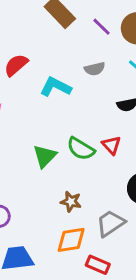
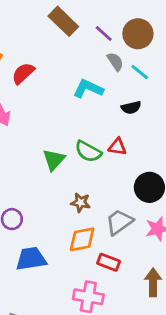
gray semicircle: (95, 69) -> (115, 62), moved, turned -108
cyan L-shape: (56, 87) -> (88, 89), moved
red triangle: (111, 145) -> (117, 147), turned -36

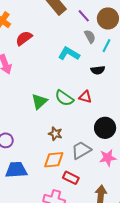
cyan line: (140, 72) -> (106, 46), turned 72

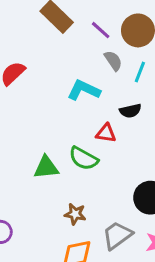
red triangle: (85, 97) -> (106, 133), moved
green triangle: (39, 101) -> (46, 167), turned 42

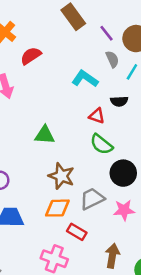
green semicircle: (84, 158) -> (101, 144), moved
brown star: (75, 214) -> (61, 176), size x1.5

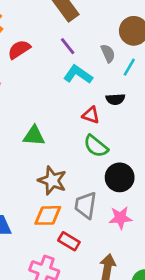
purple line: (106, 33) -> (68, 46), moved
gray trapezoid: (92, 199) -> (86, 205), turned -55

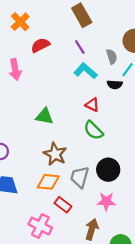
black semicircle: (115, 99) -> (115, 84), moved
black circle: (120, 177) -> (108, 170), moved
pink star: (120, 218) -> (106, 201), moved

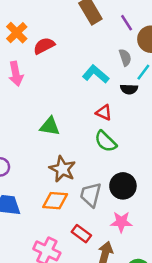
orange cross: (20, 22) -> (17, 33), moved
purple line: (80, 47) -> (127, 23), moved
red rectangle: (63, 205) -> (81, 234), moved

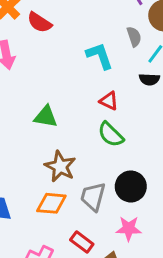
red semicircle: (44, 46) -> (39, 22), turned -120
cyan L-shape: (96, 74) -> (100, 56), turned 30
black semicircle: (129, 89) -> (149, 79), moved

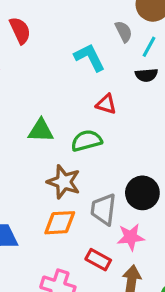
red semicircle: (39, 22) -> (20, 30), turned -140
green semicircle: (111, 135) -> (86, 141), moved, turned 128
pink star: (129, 229) -> (131, 237), moved

